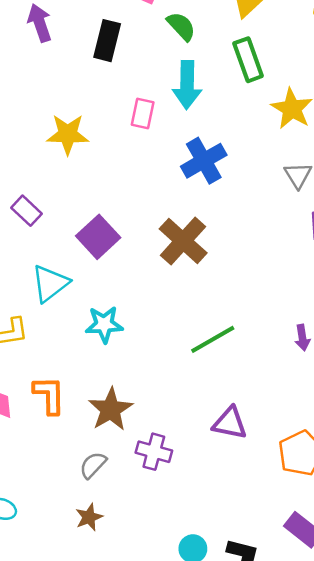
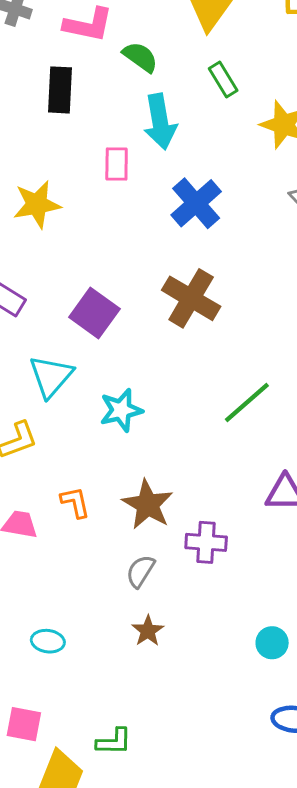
green rectangle: (248, 60) -> (223, 79), size x0.7
orange L-shape: (49, 395) -> (75, 502), size x0.7

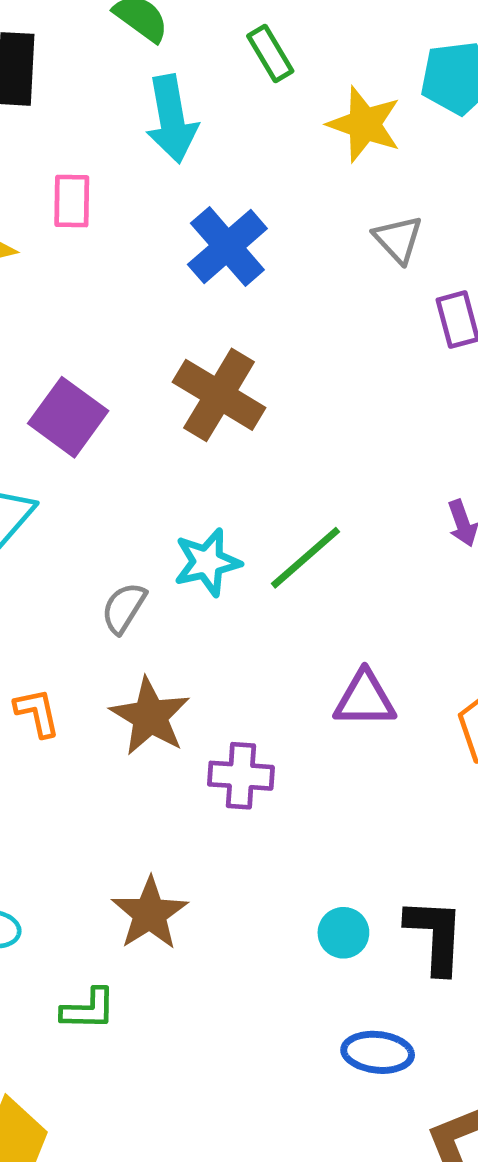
pink rectangle: (117, 164) -> (72, 201), moved
cyan star: (121, 410) -> (207, 562), moved
gray semicircle: (140, 571) -> (124, 608), moved
brown star: (148, 631) -> (150, 913), size x1.5
green L-shape: (114, 742) -> (88, 1009), moved

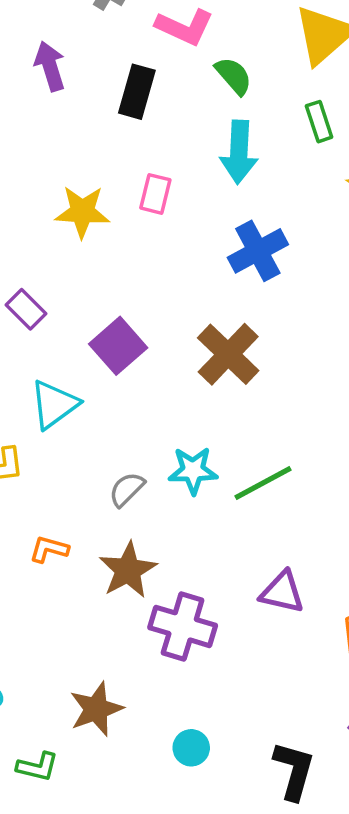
orange L-shape: (37, 713) -> (49, 549), turned -75
purple cross: (241, 776) -> (183, 626), size x1.4
cyan circle: (343, 933) -> (191, 748), moved

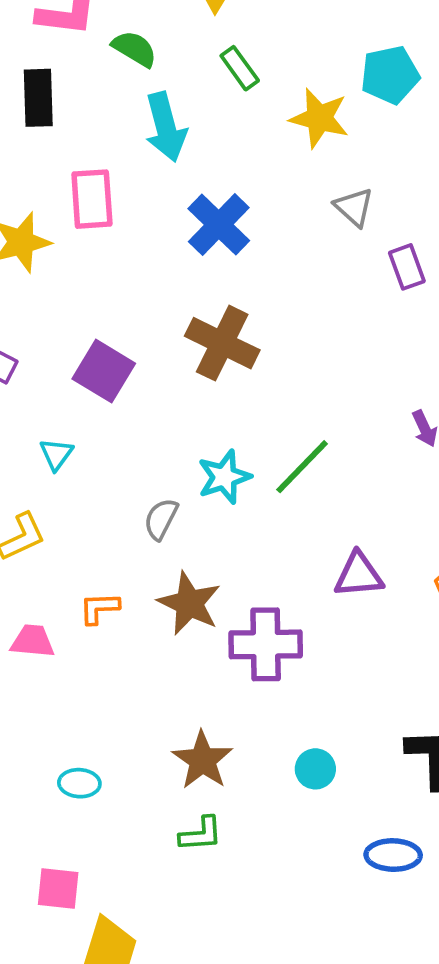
pink rectangle: (155, 194) -> (92, 199), size x1.4
cyan triangle: (54, 404) -> (56, 454), size x0.6
green L-shape: (37, 767) -> (201, 834), moved

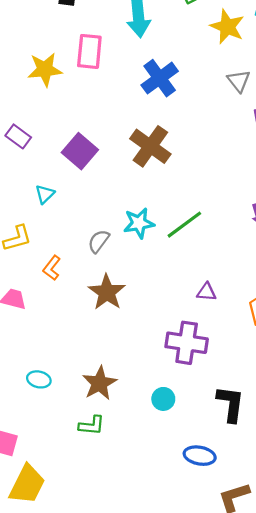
purple triangle: (359, 575) -> (207, 292), size x0.7
orange L-shape: (99, 608) -> (52, 268), moved, turned -60
purple cross: (266, 644) -> (187, 343), moved
cyan ellipse: (79, 783) -> (39, 379), moved

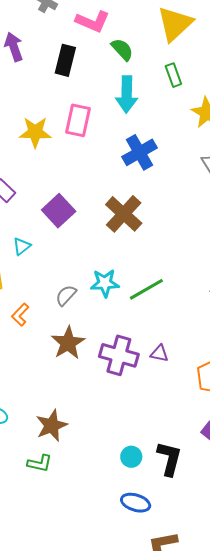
purple cross: (187, 343) -> (119, 355), moved
cyan circle: (163, 399) -> (131, 457), moved

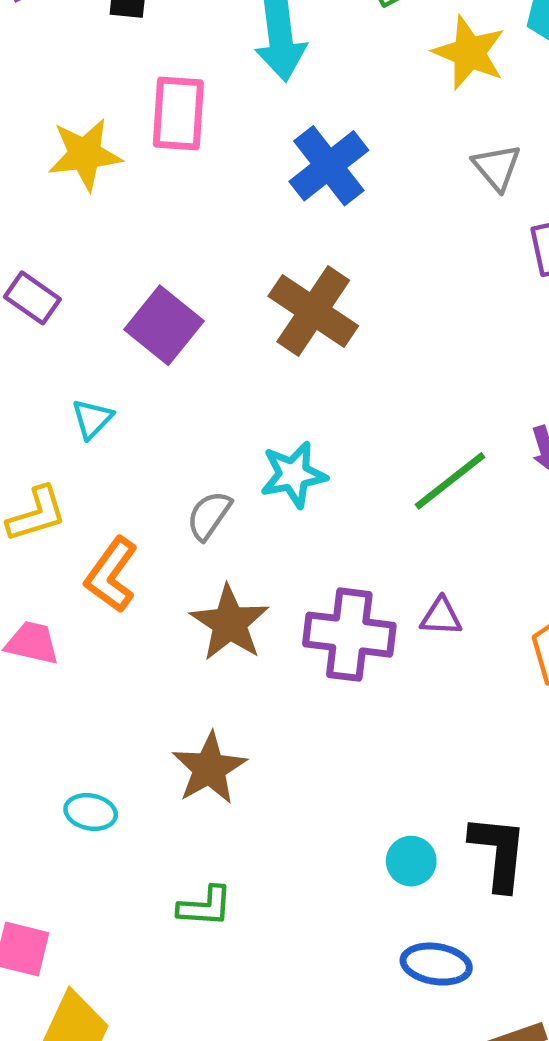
green line: (146, 289) -> (450, 481), moved
orange L-shape: (20, 315) -> (111, 575), size x1.4
brown star: (52, 425) -> (209, 768), moved

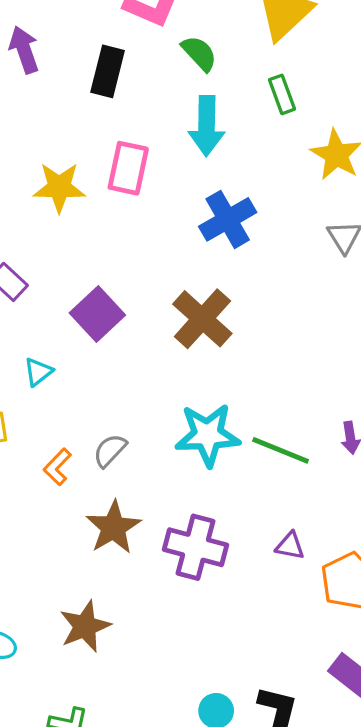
cyan star: (293, 475) -> (208, 435), moved, size x1.4
green line: (450, 481) -> (281, 450), turned 52
orange L-shape: (111, 575) -> (57, 467), moved, size x0.7
purple triangle: (441, 617) -> (290, 546), moved

